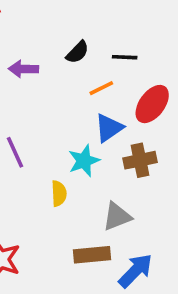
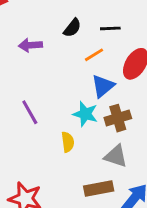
brown cross: (140, 160) -> (118, 118), moved
cyan star: (84, 161) -> (85, 114), turned -30
gray triangle: (117, 217) -> (116, 156), turned 45

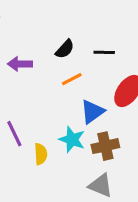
orange line: (94, 55) -> (72, 79), moved
yellow semicircle: (68, 142) -> (41, 154), moved

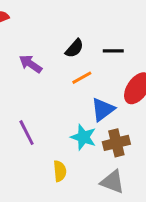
purple arrow: (20, 64) -> (31, 64), turned 35
yellow semicircle: (41, 154) -> (60, 171), moved

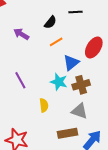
black line: (113, 51) -> (76, 12), moved

